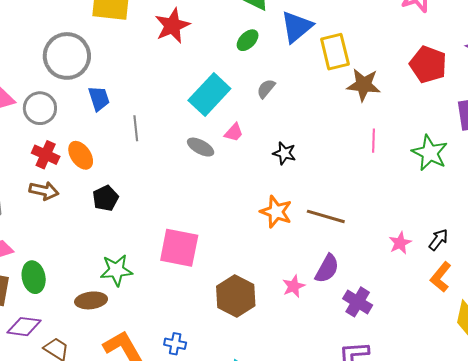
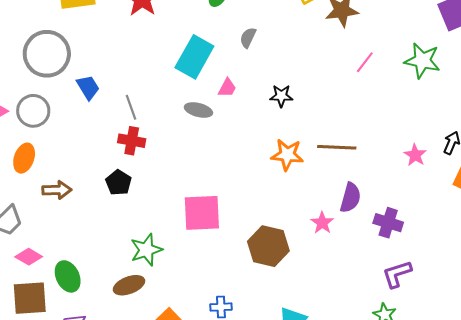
pink line: (374, 141) -> (365, 62), turned 50
red cross: (46, 155) -> (132, 141), moved
orange ellipse: (81, 155) -> (24, 158), moved, turned 68

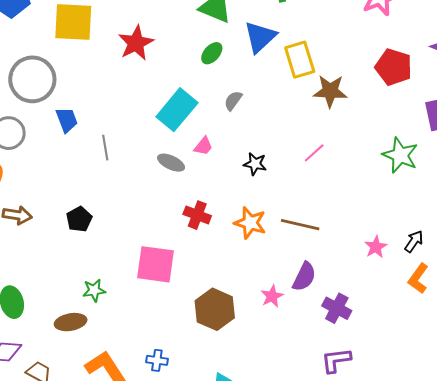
pink line: (365, 62) -> (314, 153), moved
red cross: (132, 141) -> (197, 215), moved
green star: (146, 250) -> (94, 290), size x0.7

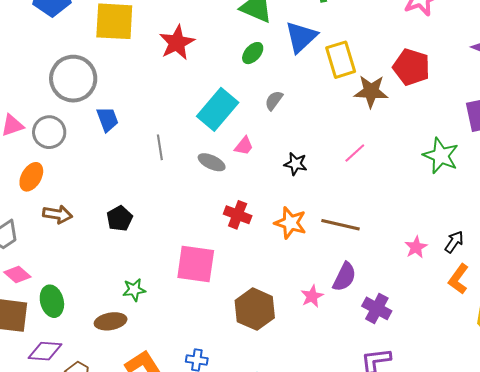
red pentagon: (394, 67) -> (411, 67), moved
gray line: (105, 148) -> (160, 147), moved

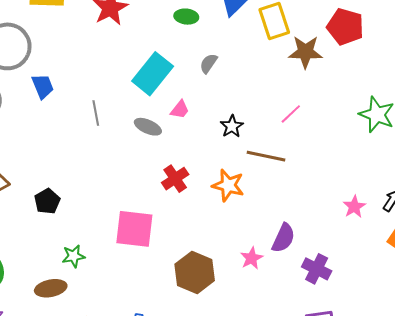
green ellipse: (253, 53) -> (186, 17), turned 55
black star: (296, 164) -> (232, 126), turned 30
red cross: (238, 215) -> (175, 179), turned 36
black pentagon: (120, 218) -> (47, 201), moved
brown line: (340, 225) -> (266, 156), moved

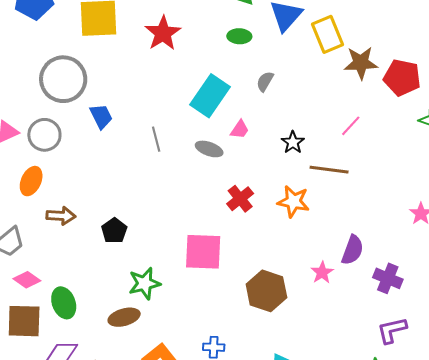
red pentagon: (345, 27) -> (402, 78), moved
green star: (74, 256) -> (144, 283), size x1.4

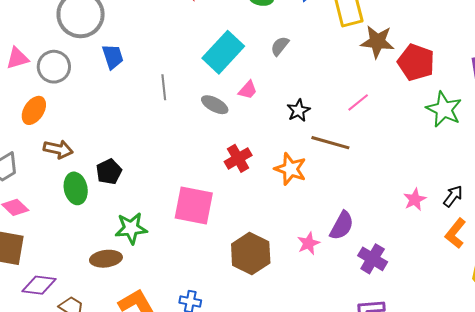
green ellipse: (64, 303) -> (76, 188), moved

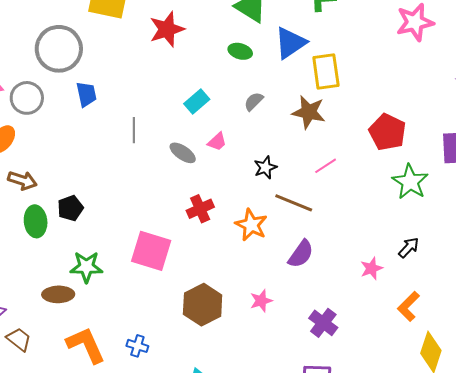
brown star: (377, 42) -> (309, 112), moved
cyan rectangle: (223, 52) -> (197, 102), size x0.6
black arrow: (453, 196) -> (409, 248), moved
purple semicircle: (342, 226) -> (301, 254), moved

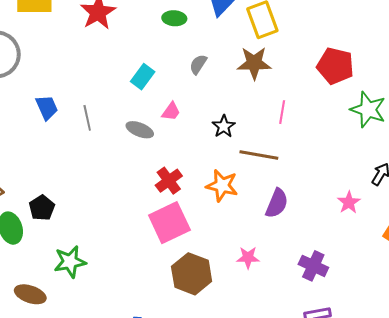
blue trapezoid: (86, 94) -> (47, 107), moved
pink line: (326, 166) -> (282, 112), turned -35
pink square: (151, 251) -> (169, 223), moved, turned -30
brown ellipse: (58, 294) -> (30, 294), moved, turned 32
pink star: (261, 301) -> (248, 258), turned 30

